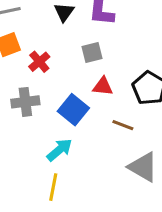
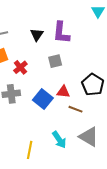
red triangle: (103, 86) -> (63, 92), moved
cyan arrow: (59, 150) -> (59, 140), moved, turned 96

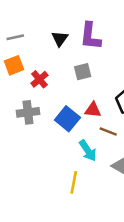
cyan arrow: (59, 140) -> (88, 151), moved
yellow line: (30, 150) -> (74, 182), moved

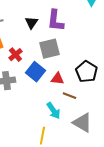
gray square: (83, 72) -> (49, 49), size x1.5
blue square: (67, 119) -> (35, 72), moved

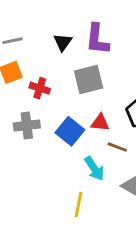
red cross: (15, 55) -> (40, 88), turned -32
blue square: (35, 72) -> (70, 131), moved

